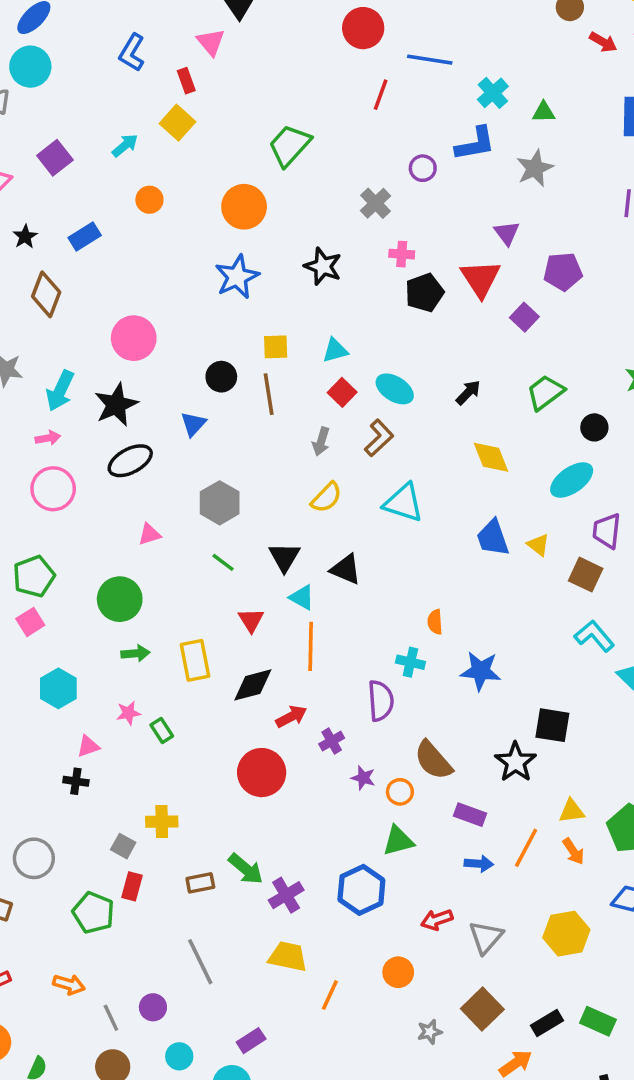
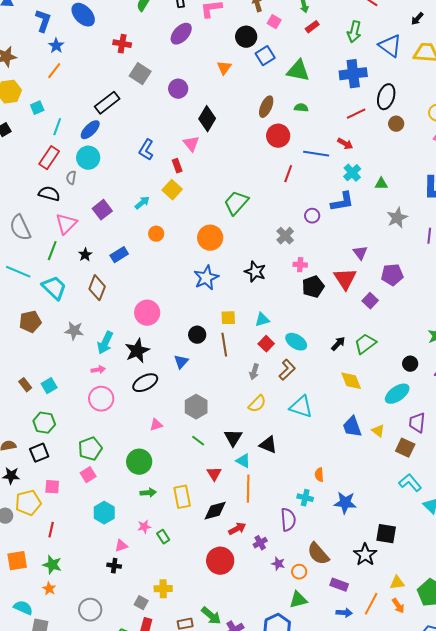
red arrow: (603, 42) -> (345, 144), moved
gray star: (535, 168) -> (397, 218), moved
green trapezoid: (545, 392) -> (365, 344), moved

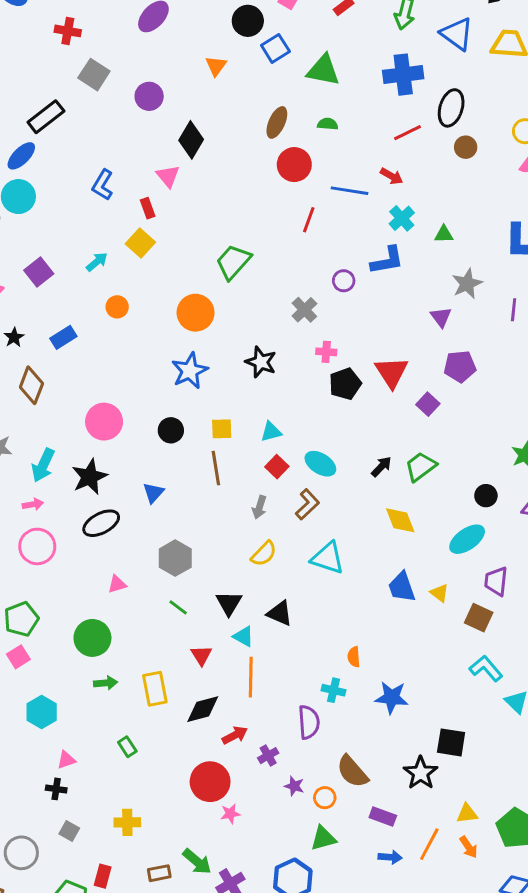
purple triangle: (360, 253) -> (441, 317), moved
black circle: (197, 335) -> (171, 430), moved
pink star: (144, 527) -> (230, 814), moved
gray square: (141, 603) -> (69, 831), moved

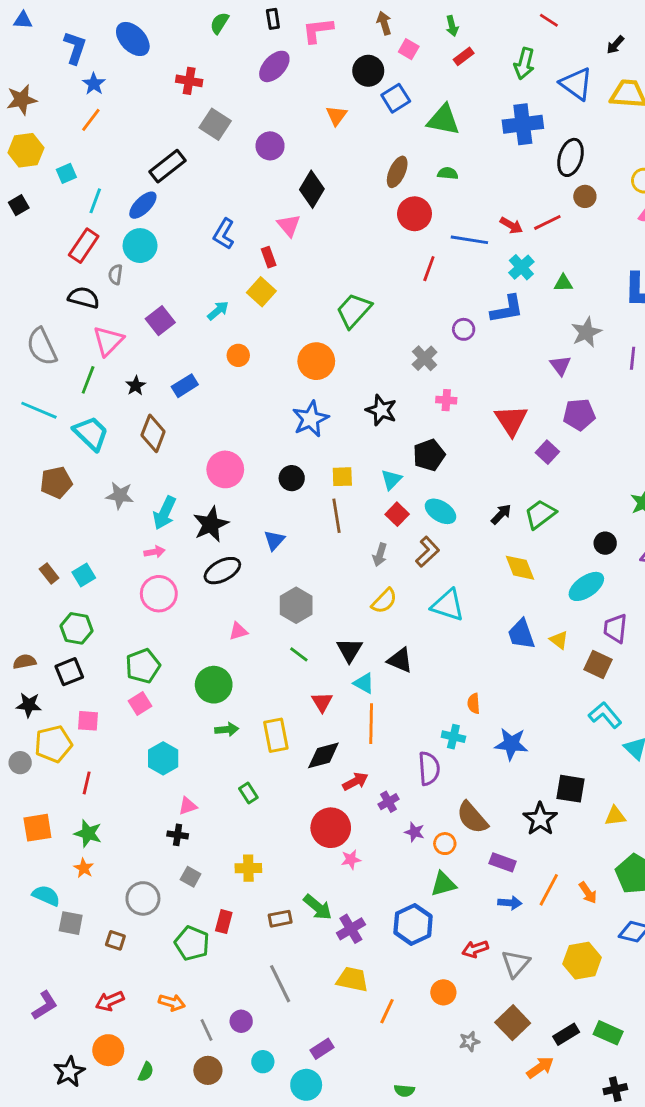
red line: (408, 133) -> (547, 222), moved
black pentagon: (345, 384) -> (429, 455), moved
cyan triangle: (271, 432) -> (391, 480), turned -30
yellow triangle: (467, 814) -> (615, 816), moved

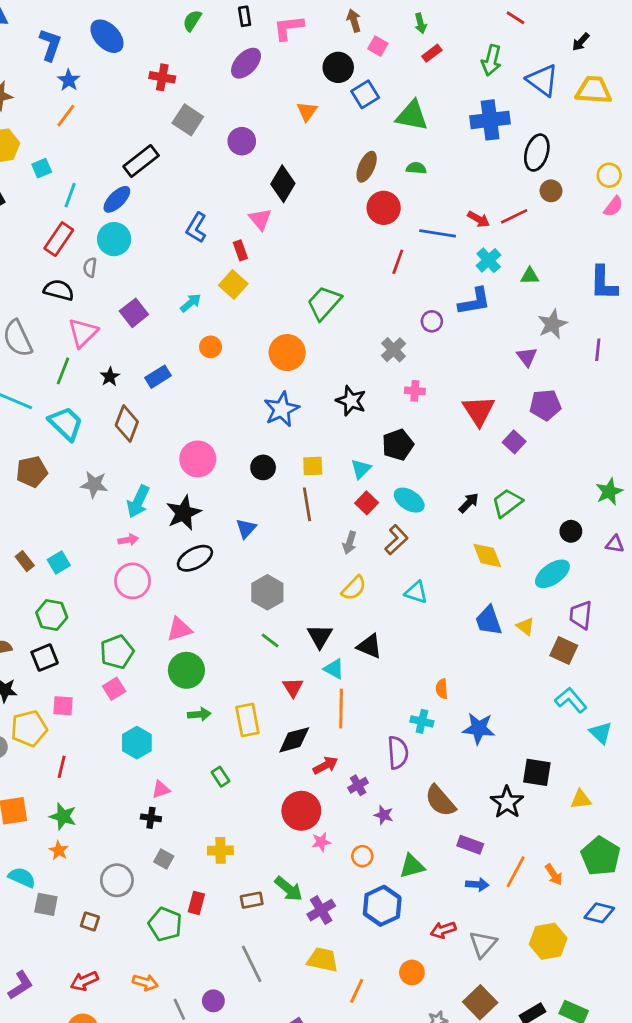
cyan triangle: (448, 605) -> (416, 592), size x0.7
pink triangle: (238, 631) -> (179, 629), moved, size x1.4
orange circle: (445, 844) -> (362, 856), moved

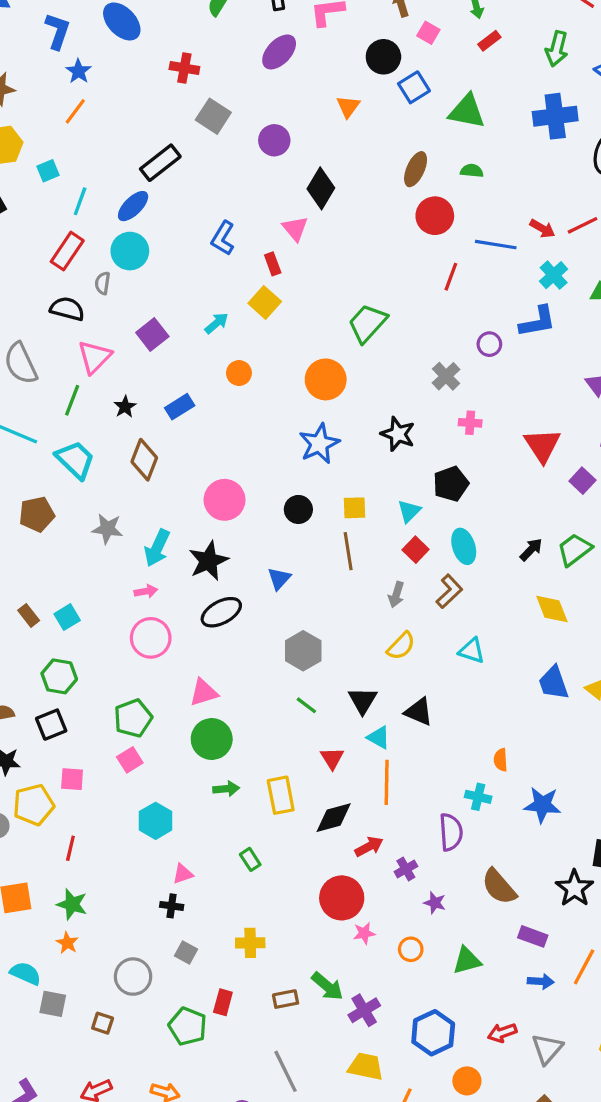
cyan ellipse: (409, 500) -> (464, 546), turned 40
blue hexagon: (382, 906) -> (433, 1033), moved

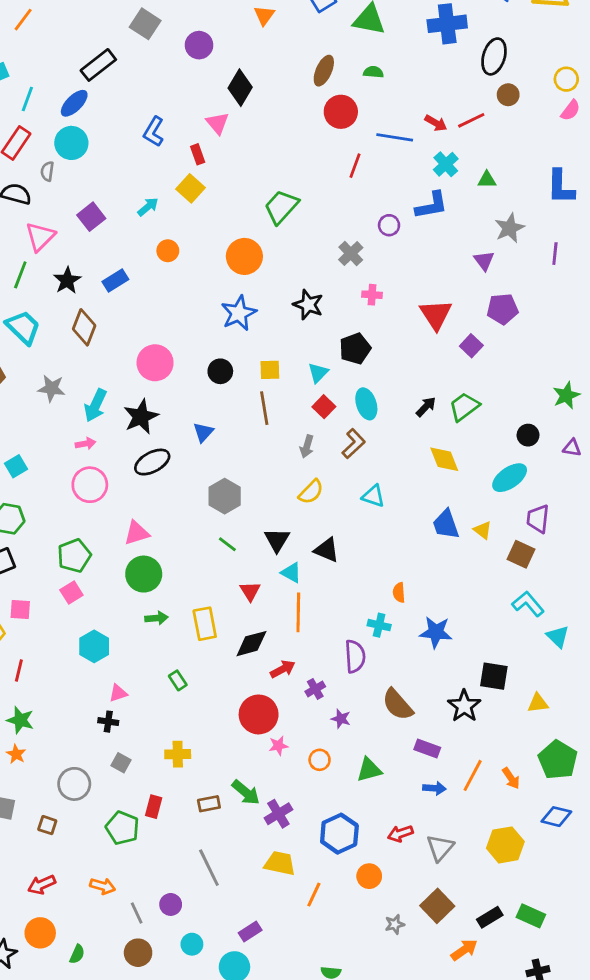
black star: (125, 407) -> (67, 281), size x1.4

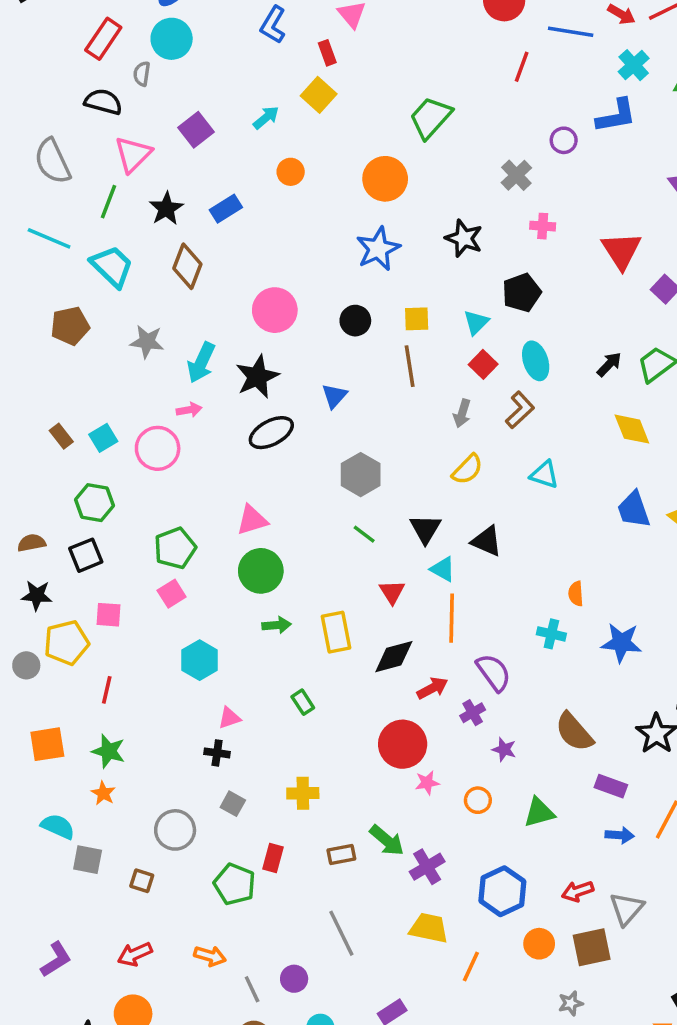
pink circle: (90, 485) -> (158, 448), moved
purple semicircle: (355, 656) -> (494, 672), moved, turned -32
brown square: (437, 906) -> (592, 947), moved, turned 32

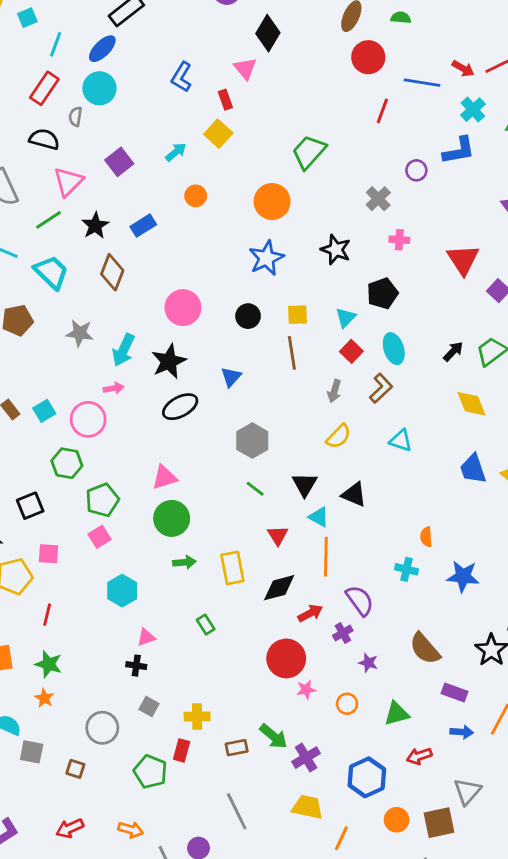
green line: (109, 202) -> (49, 220), turned 36
green hexagon: (95, 503) -> (67, 463), moved
yellow cross: (303, 793) -> (197, 716), moved
red arrow: (578, 891) -> (419, 756), moved

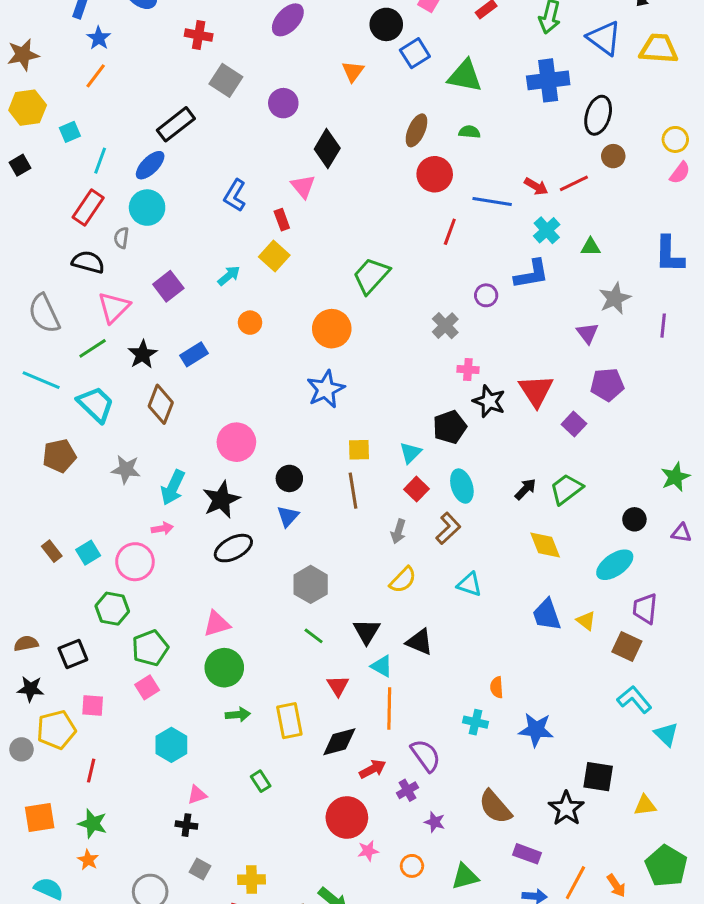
black star: (336, 250) -> (489, 401), moved
black circle: (248, 316) -> (289, 478), moved

